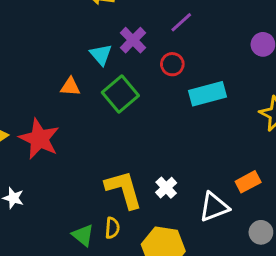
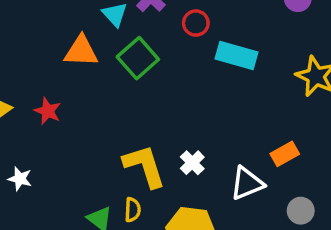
orange triangle: (70, 87) -> (81, 51), size x1.5
cyan rectangle: (208, 94) -> (237, 55), turned 32
red star: (39, 139) -> (48, 111), size x0.6

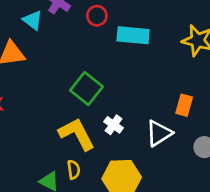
green square: (138, 58) -> (86, 89), moved
orange rectangle: (285, 154) -> (184, 105), turned -35

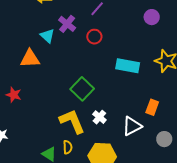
cyan rectangle: (133, 35) -> (128, 66), moved

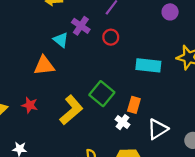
orange rectangle: (152, 107) -> (134, 105), moved
yellow L-shape: (72, 121) -> (71, 110), moved, turned 76

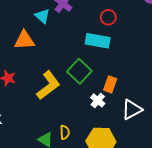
red circle: (111, 37) -> (108, 17), moved
cyan rectangle: (148, 65) -> (98, 41), moved

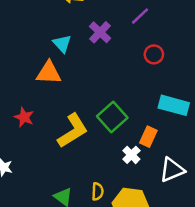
cyan triangle: (42, 16) -> (62, 44), moved
cyan rectangle: (98, 41) -> (174, 105), moved
yellow semicircle: (65, 132) -> (98, 191), moved

